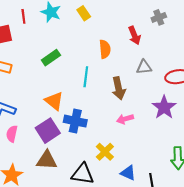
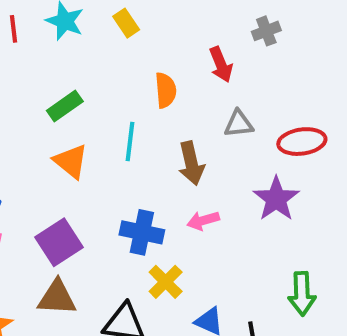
orange triangle: (54, 101) -> (71, 161), moved
blue cross: (75, 121) -> (142, 232), moved

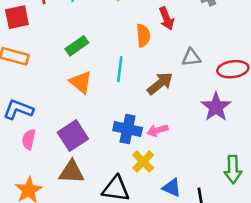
red arrow: (221, 65) -> (167, 18), moved
brown arrow: (191, 163) -> (160, 84), turned -116
pink arrow: (203, 221) -> (157, 130), moved

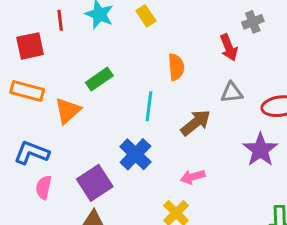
red arrow: (167, 18) -> (229, 47), moved
orange triangle: (81, 82) -> (68, 111), moved, turned 40
blue cross: (128, 129) -> (135, 154), moved, turned 32

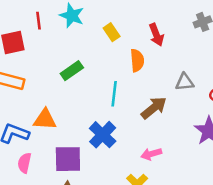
yellow rectangle: (146, 16) -> (112, 32), moved
red arrow: (229, 47) -> (156, 35), moved
orange triangle: (68, 111) -> (45, 119), moved, turned 45
purple square: (95, 183) -> (68, 159), turned 32

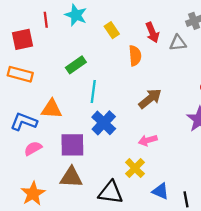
gray triangle: (185, 82) -> (178, 43), moved
cyan line: (114, 94) -> (93, 92), moved
pink semicircle: (24, 163) -> (33, 148), turned 48

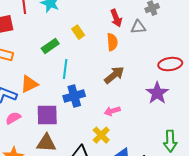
yellow rectangle: (112, 30) -> (78, 32), moved
orange semicircle: (135, 56) -> (112, 42), moved
orange triangle: (52, 109) -> (29, 84), turned -30
blue cross: (104, 123) -> (74, 96), turned 30

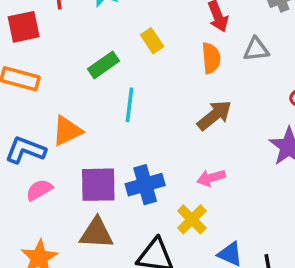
gray triangle: (138, 27) -> (256, 49), moved
blue cross: (74, 96) -> (145, 185), moved

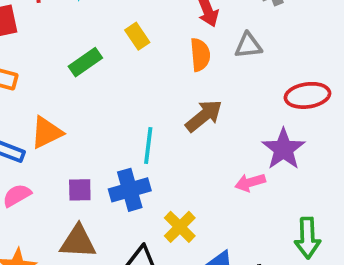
cyan line: (129, 105) -> (148, 145), moved
pink arrow: (211, 178) -> (250, 182), moved
purple square: (98, 185) -> (80, 190), size x0.6

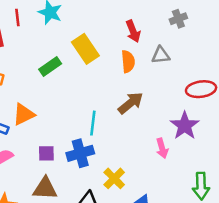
yellow rectangle: (137, 36) -> (85, 49), size x1.6
pink arrow: (250, 182) -> (162, 148), turned -90

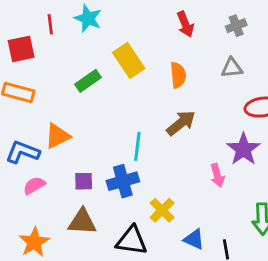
red arrow: (133, 31) -> (185, 24), moved
gray triangle: (161, 55) -> (232, 68), moved

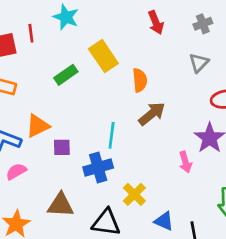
red line: (50, 24) -> (31, 33), moved
gray triangle: (232, 68) -> (199, 63), turned -40
orange semicircle: (178, 75) -> (140, 80), moved
purple square: (84, 181) -> (62, 147), moved

